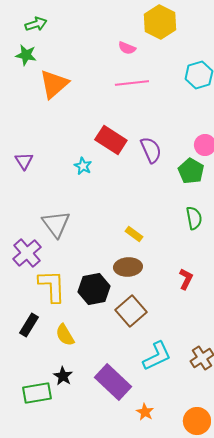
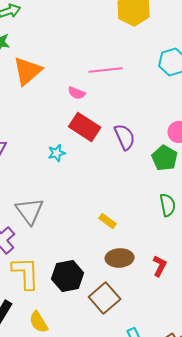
pink semicircle: (127, 48) -> (77, 93), moved
cyan star: (83, 166) -> (57, 153), turned 30
brown ellipse: (128, 267) -> (120, 258), moved

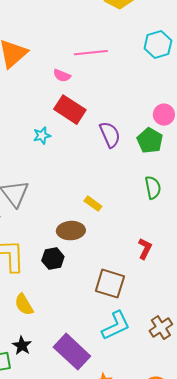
purple semicircle: (125, 137) -> (110, 135), moved
brown ellipse: (120, 258) -> (71, 231), moved
black hexagon: (68, 276) -> (53, 259), size x0.7
brown square: (105, 298) -> (110, 284), moved, turned -32

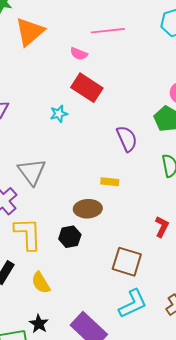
purple semicircle: (110, 135) -> (127, 139), moved
yellow rectangle: (93, 204) -> (110, 182), turned -30

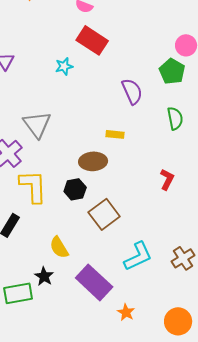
brown square: (127, 262) -> (104, 214), moved, turned 36
yellow semicircle: (41, 283) -> (59, 247), moved

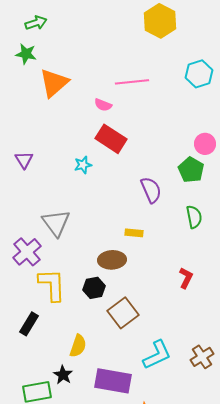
yellow semicircle: (59, 247) -> (78, 346), turned -130
purple rectangle: (94, 282) -> (113, 381), turned -33

